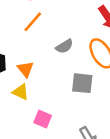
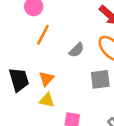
orange triangle: (25, 69) -> (46, 79), turned 35

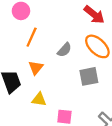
orange triangle: (46, 79) -> (36, 68), moved

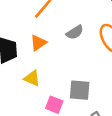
gray square: (89, 76) -> (80, 90), moved

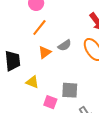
orange triangle: (38, 43) -> (45, 52), moved

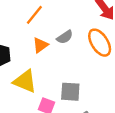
yellow triangle: (32, 82) -> (25, 81), size x1.5

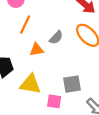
orange triangle: (40, 45) -> (37, 50), turned 40

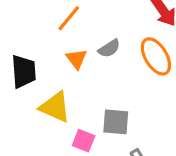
orange triangle: (37, 50) -> (76, 59), turned 48

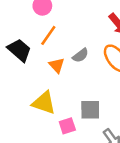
black trapezoid: (24, 71) -> (19, 50), moved, turned -40
pink square: (84, 141) -> (67, 126), turned -35

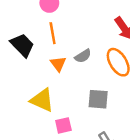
orange line: (48, 35) -> (53, 33), turned -50
gray square: (90, 110) -> (98, 99), moved

